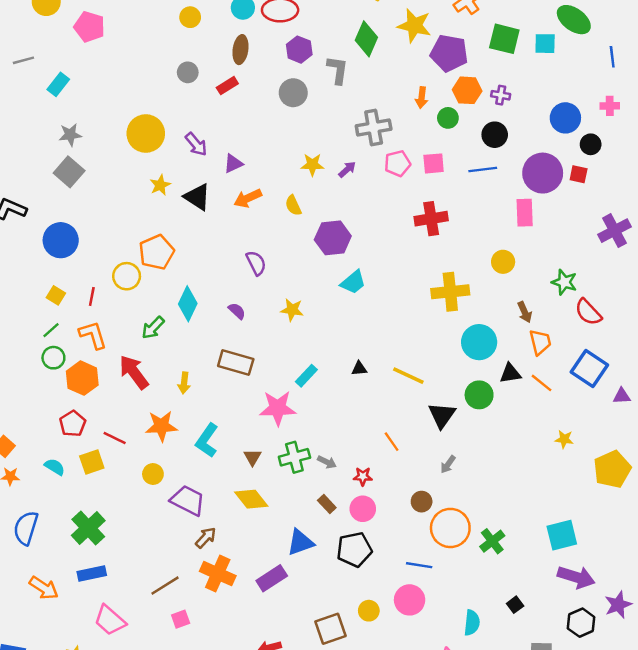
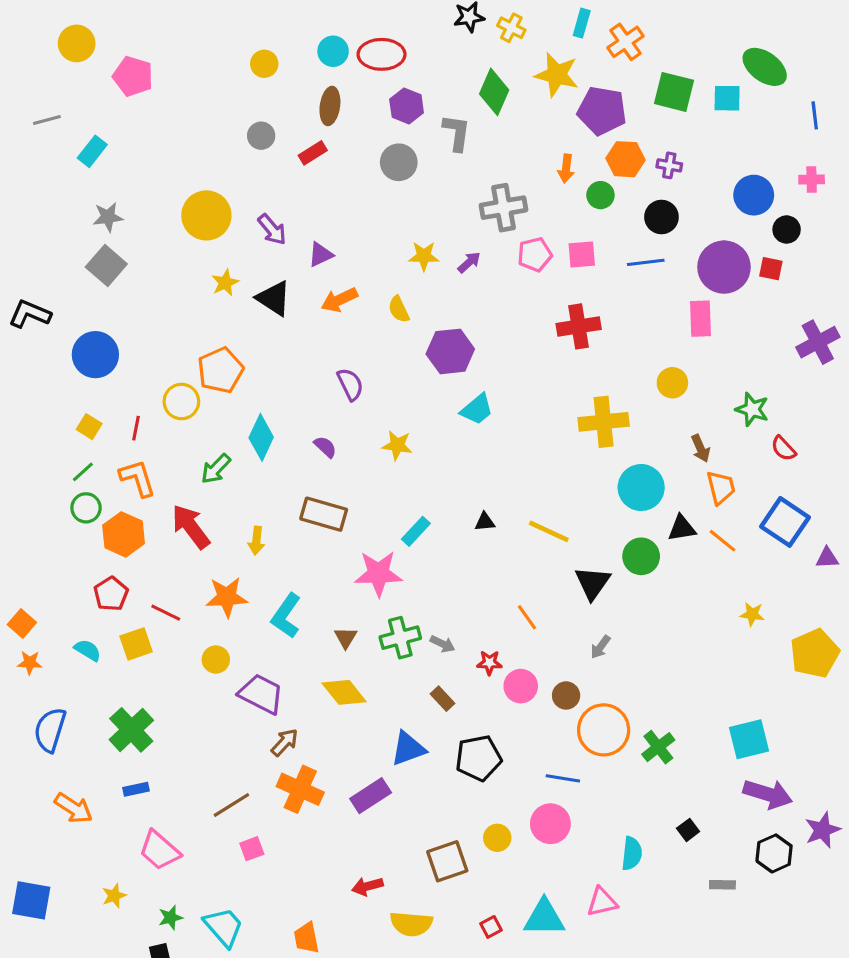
red semicircle: (588, 312) -> (783, 448), size x0.7
pink circle: (363, 509) -> (521, 686), moved
blue rectangle: (92, 574) -> (136, 789), size x0.7

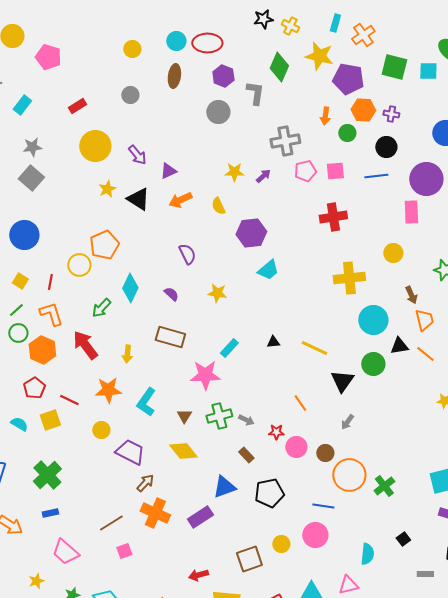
red rectangle: (313, 153) -> (77, 106), moved

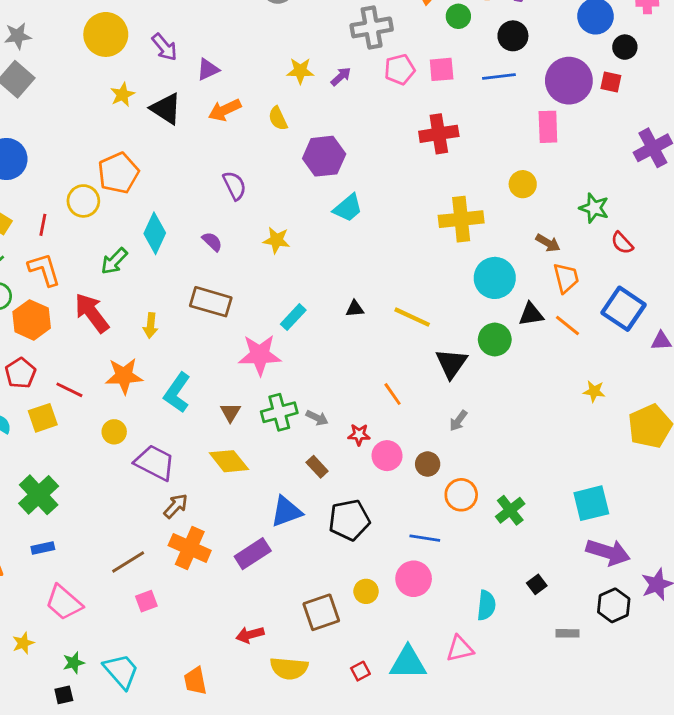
brown arrow: (411, 295) -> (548, 243), turned -36
orange circle: (349, 475) -> (461, 495), size x0.7

